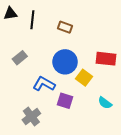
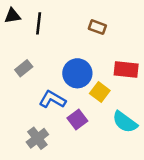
brown rectangle: (65, 27) -> (97, 27), moved
purple square: (65, 101) -> (77, 120), turned 35
cyan semicircle: (105, 103) -> (125, 122), size x1.5

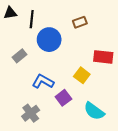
brown rectangle: (97, 27) -> (80, 22), turned -40
blue circle: (77, 73) -> (49, 40), moved
cyan semicircle: (125, 122) -> (94, 111), moved

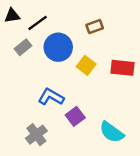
black line: (32, 19) -> (38, 23), turned 48
gray rectangle: (19, 56) -> (23, 47), moved
yellow square: (82, 75) -> (86, 65), moved

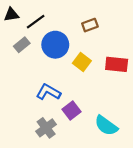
gray cross: (36, 135) -> (46, 128), moved

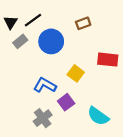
black triangle: (11, 15) -> (11, 22), moved, turned -48
yellow square: (82, 62) -> (76, 73), moved

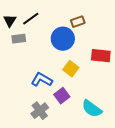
gray rectangle: (20, 41) -> (19, 39), turned 32
blue circle: (51, 41) -> (63, 39), moved

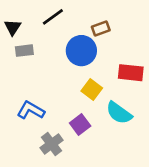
black line: (31, 19) -> (53, 17), moved
blue L-shape: (42, 80) -> (31, 110), moved
cyan semicircle: (92, 109) -> (119, 113), moved

